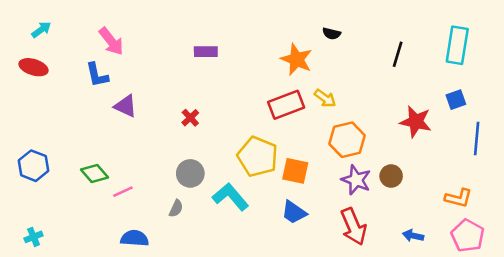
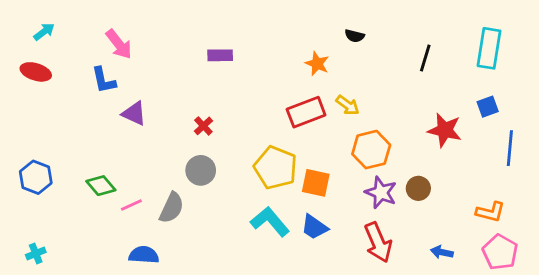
orange star: (297, 59) -> (317, 64), size x0.7
gray circle: (190, 173) -> (201, 170), moved
cyan L-shape: (230, 197) -> (270, 222), moved
gray semicircle: (176, 208) -> (172, 208), moved, size x1.6

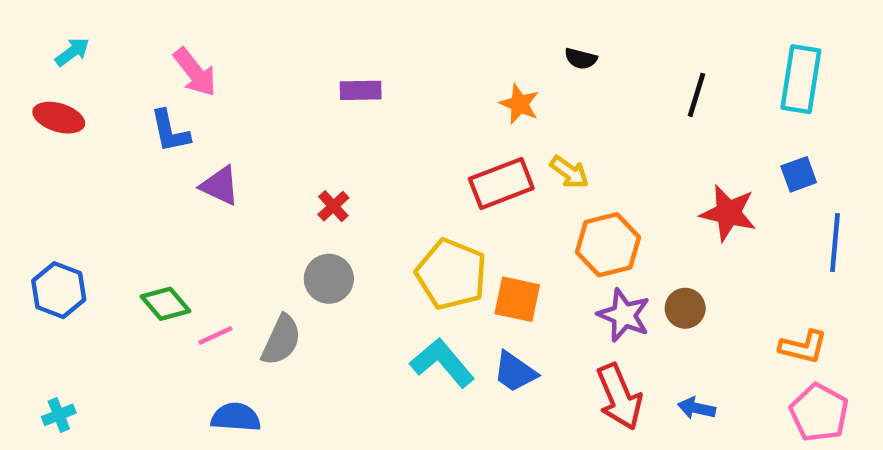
blue arrow: (442, 252) -> (697, 408), moved

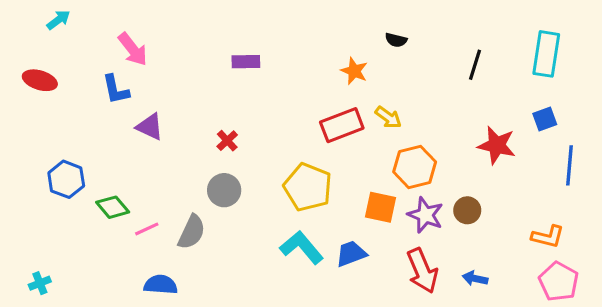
cyan arrow: (72, 52) -> (58, 20), moved
blue hexagon: (59, 290) -> (66, 179), moved
orange square: (517, 299) -> (381, 207), moved
blue trapezoid: (515, 372) -> (351, 254), turned 124

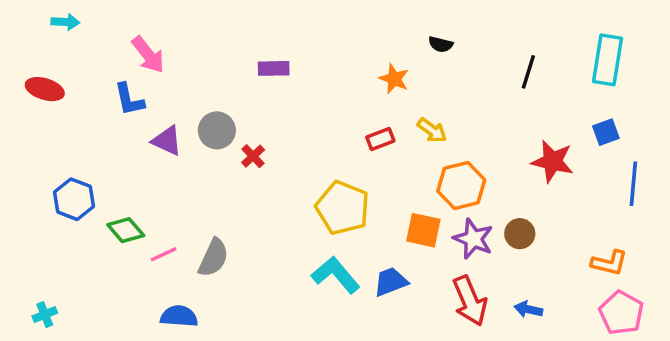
cyan arrow: (58, 20) -> (65, 22), turned 40
red rectangle: (342, 125) -> (380, 139), size x0.6
gray circle: (224, 190) -> (217, 130), moved

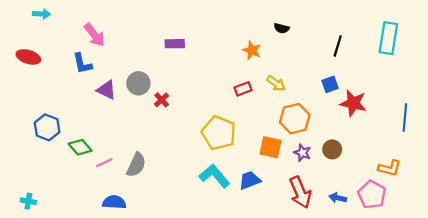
blue square: (606, 132) -> (330, 84), moved
purple star: (473, 239) -> (302, 153), size x0.7
pink pentagon: (621, 313) -> (372, 195), moved
cyan cross: (45, 315) -> (28, 201), turned 32

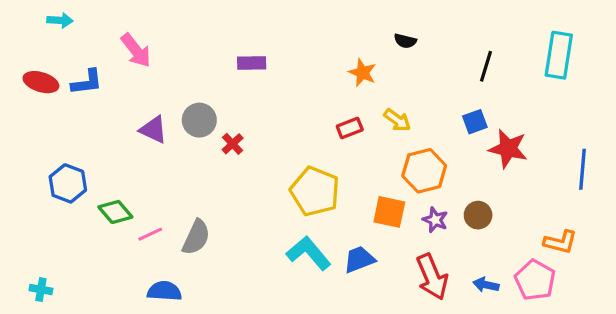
blue L-shape: (82, 64) -> (87, 82), moved, turned -85

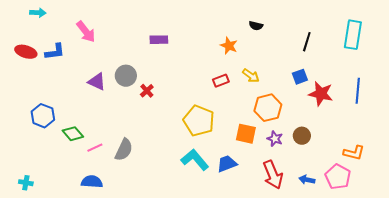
blue line: (583, 169) -> (358, 91), moved
blue semicircle: (164, 291) -> (92, 182), moved

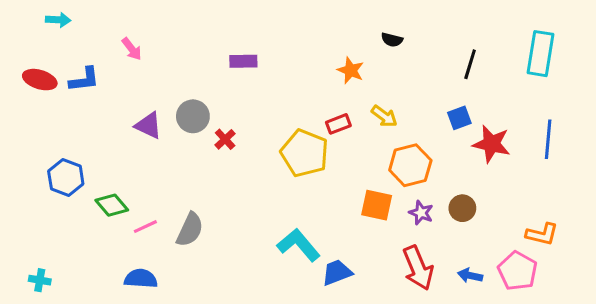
pink arrow: (86, 32) -> (132, 49), size x0.7
yellow pentagon: (199, 121) -> (305, 153), moved
blue trapezoid: (227, 164) -> (337, 272), moved

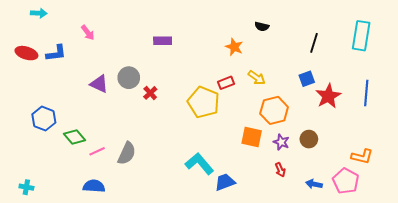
red star: (491, 144) -> (328, 96), turned 30
red arrow: (418, 268) -> (280, 170), moved, size x0.5

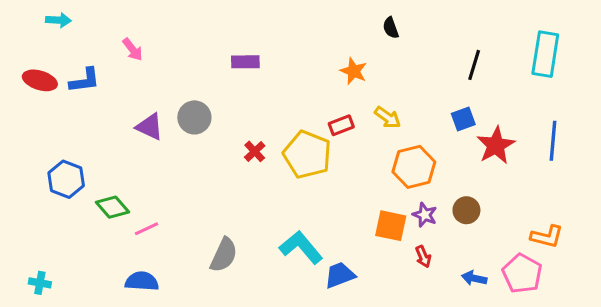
black semicircle: (262, 26) -> (391, 28), moved, turned 56
red cross: (150, 93) -> (255, 151), moved
orange square: (252, 137) -> (391, 226), moved
gray semicircle: (127, 153) -> (224, 255), moved

